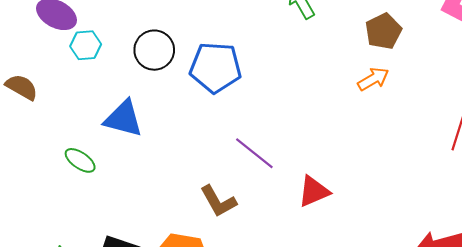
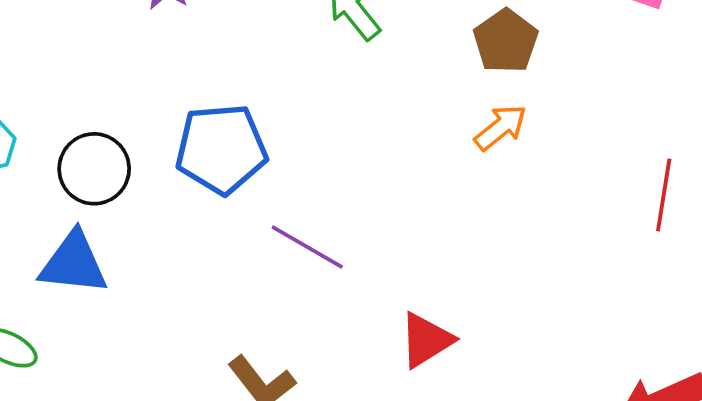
black circle: (154, 50) -> (94, 169), moved
purple line: (254, 153) -> (307, 247), moved

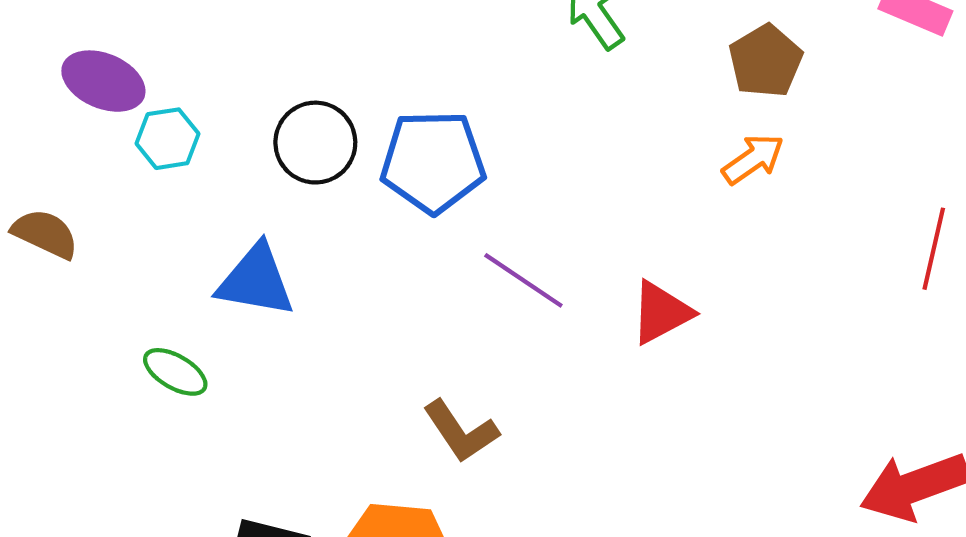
black circle: (94, 169) -> (315, 143), moved
red triangle: (426, 340) -> (661, 313), moved

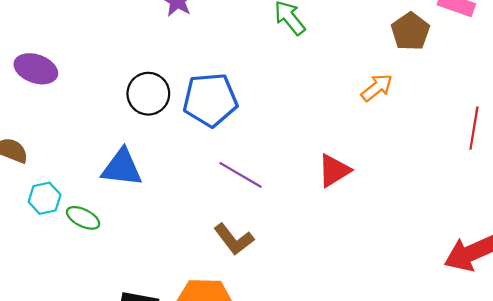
brown pentagon: (766, 61) -> (410, 31), moved
cyan hexagon: (167, 139) -> (45, 198), moved
purple line: (523, 280) -> (241, 175), moved

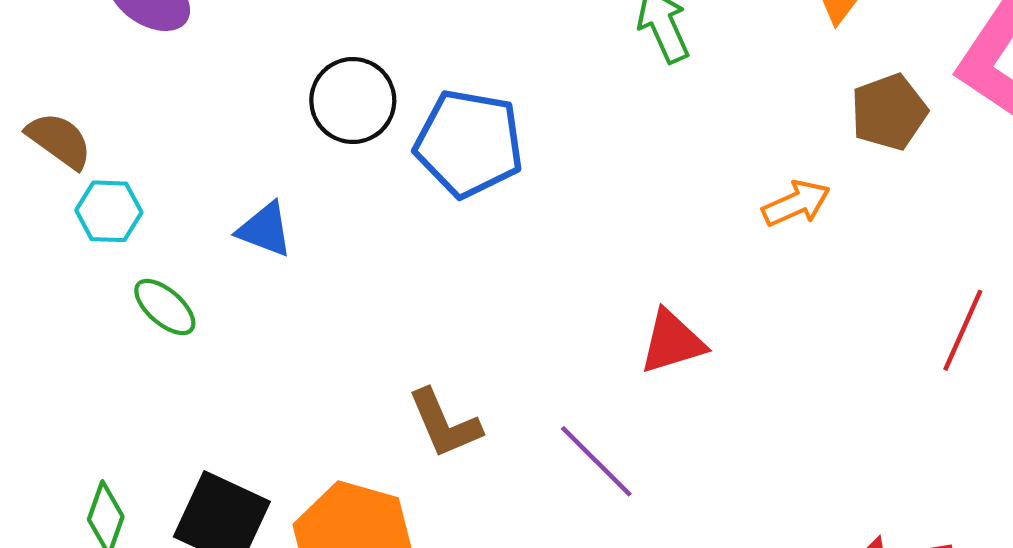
blue triangle: (122, 168) -> (265, 230), size x0.7
purple line: (241, 175) -> (596, 461), moved
cyan hexagon: (45, 198) -> (109, 211), moved

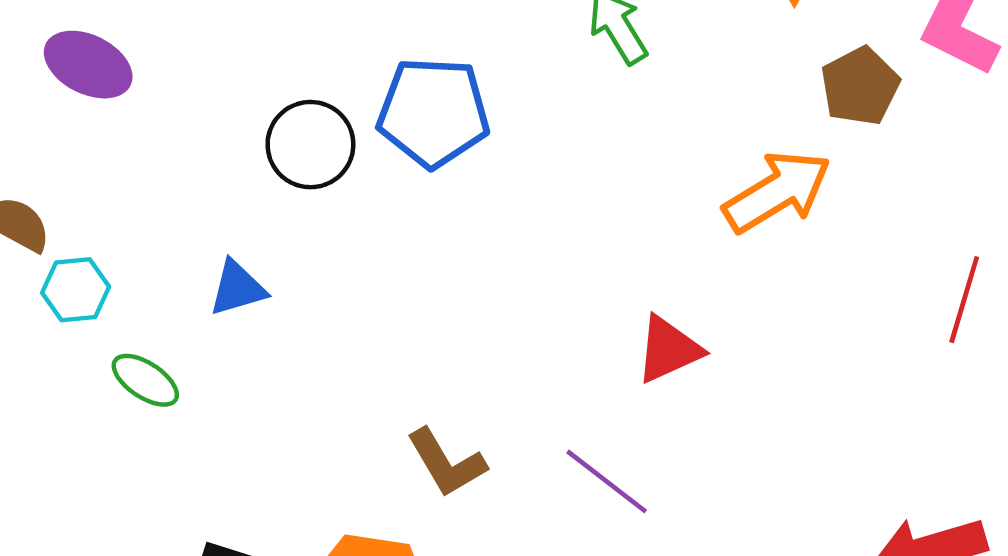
blue pentagon: (469, 143) -> (433, 112), moved
orange arrow: (796, 203) -> (777, 192), size x1.6
blue triangle: (265, 230) -> (238, 288), turned -30

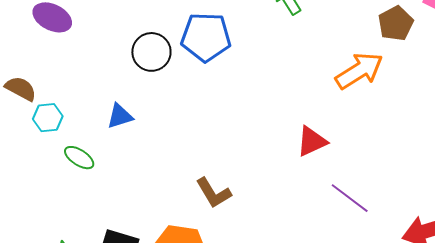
purple line: (607, 481) -> (350, 198), moved

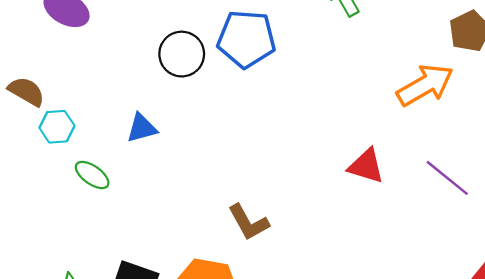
red triangle: (312, 141) -> (366, 166), turned 40
purple line: (350, 198) -> (447, 178), moved

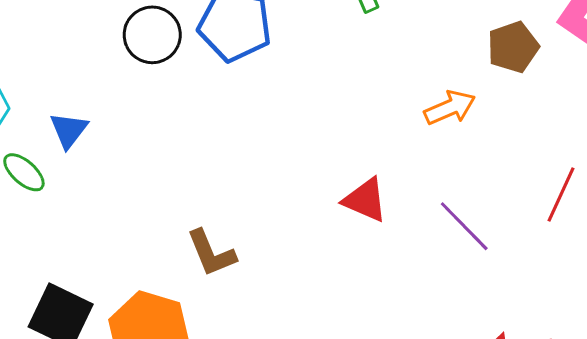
orange arrow: (425, 85) -> (450, 108), size x0.7
blue triangle: (142, 128) -> (69, 130), moved, turned -44

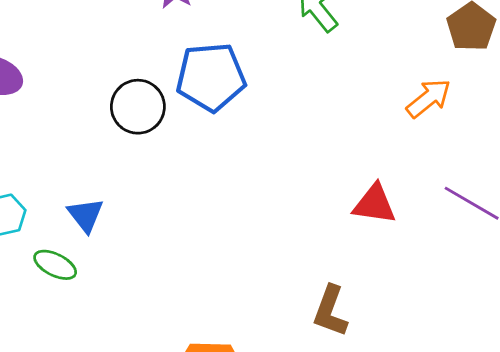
brown L-shape: (211, 253) -> (330, 311), moved, turned 58

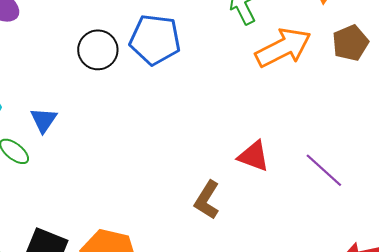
orange arrow: (429, 98) -> (283, 48), moved, size x1.6
brown L-shape: (330, 311) -> (207, 200), moved

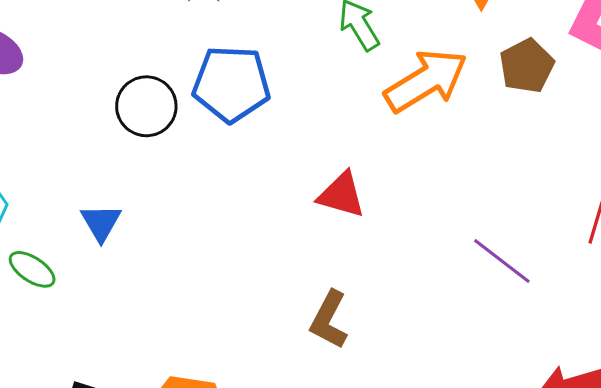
blue triangle: (44, 120) -> (101, 223), moved
red triangle: (254, 156) -> (342, 195), moved

